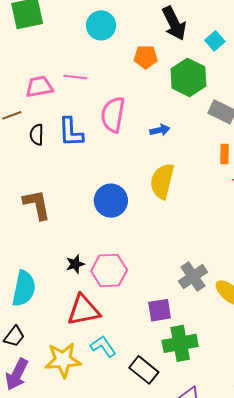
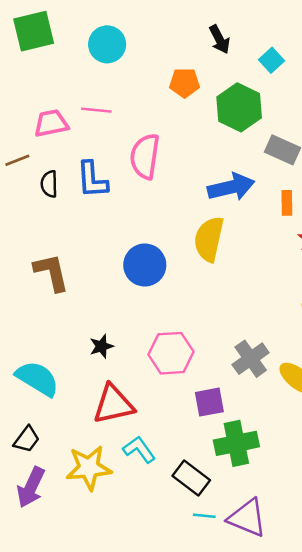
black arrow: (174, 23) -> (219, 39), size x0.7
cyan circle: (101, 25) -> (107, 44), moved
blue arrow: (160, 130) -> (231, 187), moved, size x1.8
pink hexagon: (109, 271) -> (171, 353), moved
cyan semicircle: (24, 288) -> (37, 379), turned -69

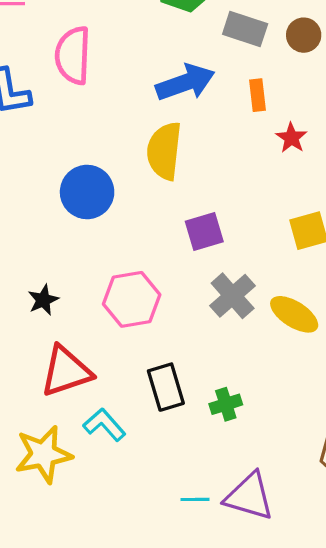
purple square: (209, 402) -> (204, 231), moved
green cross: (236, 443) -> (226, 404), size x0.6
black rectangle: (191, 478) -> (166, 387), moved, turned 42

